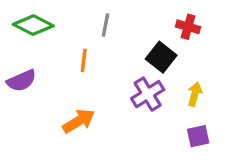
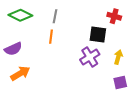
gray line: (106, 25) -> (55, 16), moved
black square: (161, 57) -> (98, 35), turned -30
orange arrow: (79, 121) -> (20, 73), moved

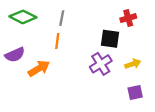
red cross: (114, 16) -> (128, 18), turned -32
yellow arrow: (118, 57) -> (133, 64), turned 56
orange arrow: (20, 73) -> (39, 68), moved

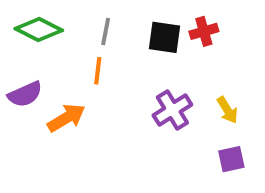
red cross: (128, 18) -> (204, 31), moved
black square: (110, 39) -> (165, 37), moved
yellow arrow: (133, 64) -> (227, 110), turned 77

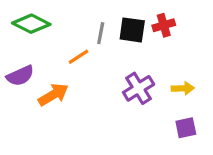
gray line: (106, 31) -> (101, 33), moved
orange line: (98, 71) -> (79, 57), turned 50
yellow arrow: (227, 110) -> (183, 88), turned -60

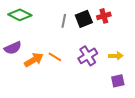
black square: (132, 30) -> (84, 19), turned -30
orange line: (79, 57) -> (55, 57), moved, turned 64

